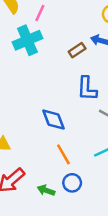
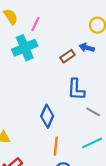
blue diamond: (54, 120) -> (47, 116), turned 45
orange line: (63, 154) -> (56, 146), turned 36

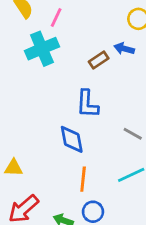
blue L-shape: (76, 89) -> (87, 104), moved
blue diamond: (47, 116) -> (72, 139), turned -35

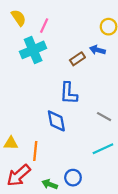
orange line: (83, 179) -> (35, 151), moved

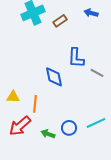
brown rectangle: (77, 59) -> (60, 21), moved
blue L-shape: (69, 93) -> (76, 58), moved
cyan line: (103, 149) -> (96, 123), moved

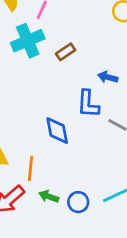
blue arrow: (91, 13) -> (108, 77), moved
green arrow: (48, 134) -> (49, 196), moved

